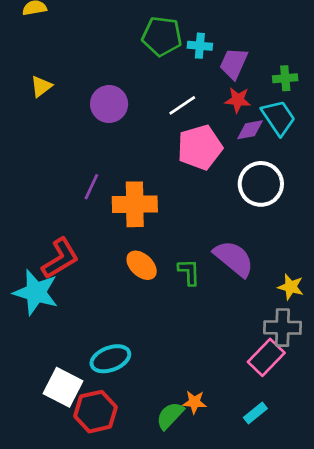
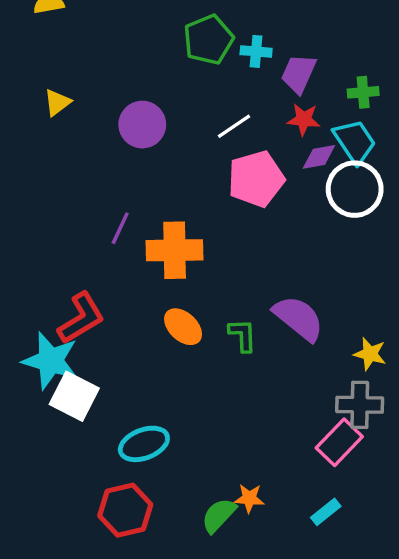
green pentagon: (162, 36) -> (209, 40), turned -30
white circle: (261, 184) -> (355, 189), moved
white square: (63, 387) -> (74, 396), moved

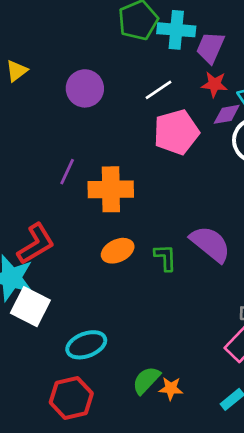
cyan cross: (256, 51) -> (176, 30), size x1.5
orange ellipse: (183, 327) -> (118, 251), turned -68
green semicircle: (219, 515) -> (146, 380), moved

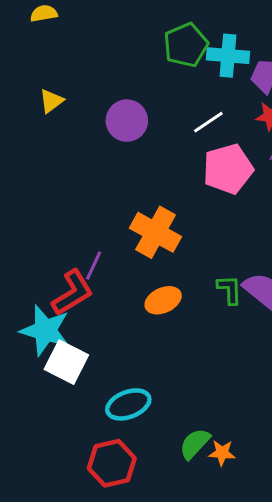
purple line: (67, 172) -> (94, 266), moved
orange cross: (111, 189) -> (156, 232), turned 30
green L-shape: (165, 258) -> (230, 290), moved

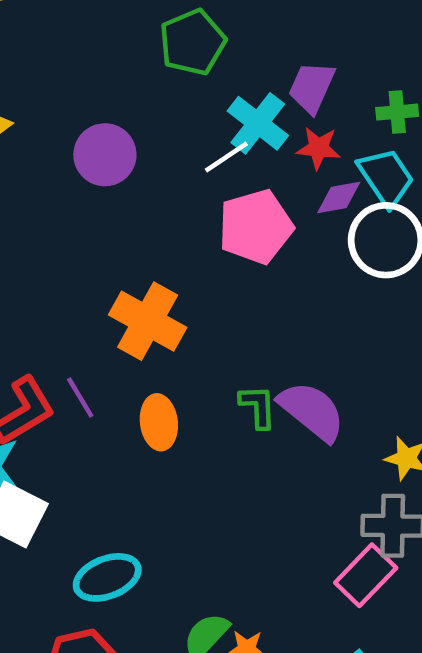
cyan cross: (228, 56) -> (258, 123), moved, turned 33
purple line: (94, 266) -> (80, 398), moved, turned -56
orange ellipse: (163, 300) -> (159, 422), turned -72

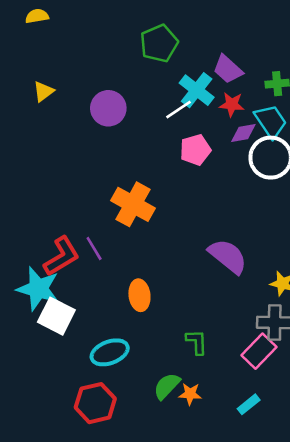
purple trapezoid: (312, 87) -> (228, 69), turned -72
pink pentagon: (256, 227) -> (195, 150), size x0.7
green L-shape: (258, 407) -> (197, 342), moved
orange ellipse: (159, 422) -> (139, 295), moved

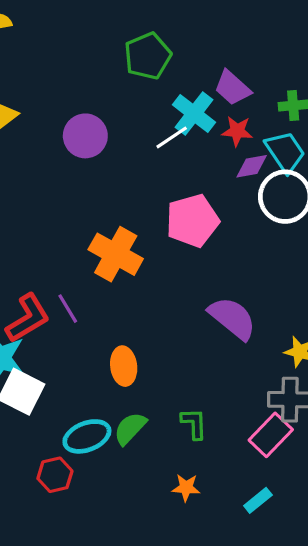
pink pentagon: (195, 150) -> (192, 221), moved, size x1.4
green semicircle: (167, 386) -> (130, 428), moved
red hexagon: (95, 403) -> (55, 475), moved, size x0.7

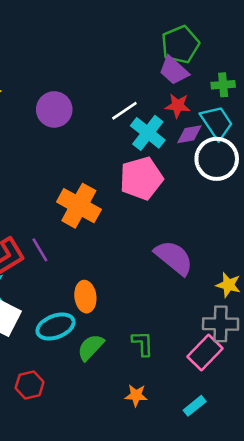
green pentagon: (148, 56) -> (180, 44), moved
cyan cross: (194, 114) -> (148, 133), moved
cyan ellipse: (87, 436) -> (56, 327), moved

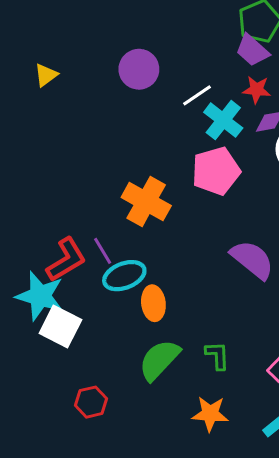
purple circle: (54, 109) -> (139, 69), moved
cyan ellipse: (56, 327) -> (124, 276), moved
green semicircle: (91, 347) -> (159, 360), size x1.4
orange star: (136, 395) -> (210, 414), size x1.4

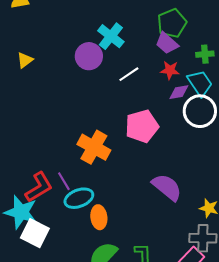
cyan cross: (223, 120) -> (111, 36), moved

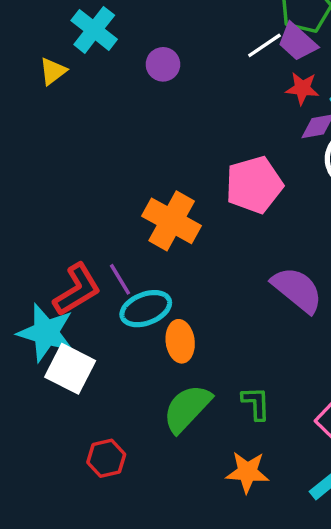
cyan cross: (111, 36) -> (94, 30), moved
purple circle: (89, 56) -> (163, 64), size x0.7
white line: (129, 74) -> (264, 45), moved

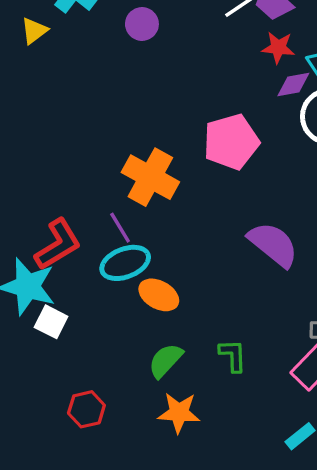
purple line: (120, 279) -> (120, 228), moved
orange ellipse: (180, 341) -> (159, 295), turned -54
white square: (70, 369) -> (51, 322), size x0.7
green semicircle: (187, 408) -> (165, 360), size x0.7
orange star: (247, 472) -> (179, 413), moved

